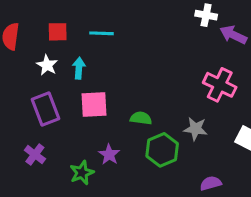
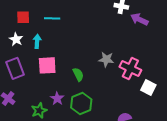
pink cross: (220, 85) -> (130, 68), moved
green semicircle: (141, 118) -> (78, 74), turned 56
gray star: (195, 129) -> (106, 59), moved
green hexagon: (162, 150) -> (81, 104), moved

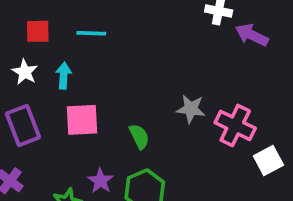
white square: (148, 87) -> (268, 161), turned 35

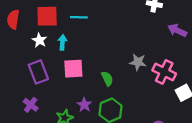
red square: (38, 31) -> (47, 16), size x1.5
purple arrow: (252, 35) -> (177, 30), moved

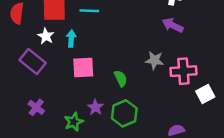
purple arrow: (177, 30) -> (173, 25), moved
purple rectangle: (38, 72) -> (33, 61), moved, turned -30
pink cross: (164, 72) -> (183, 71), turned -30

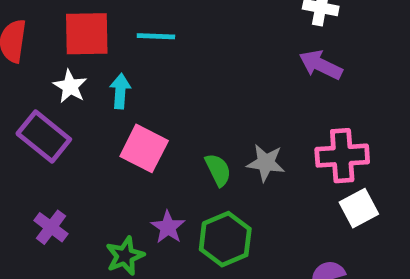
gray star: (155, 60) -> (266, 163), moved
pink square: (83, 68) -> (144, 148), turned 30
white square: (205, 94) -> (359, 208), moved

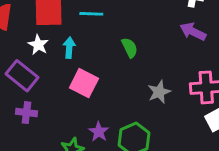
gray star: (266, 163) -> (159, 92), turned -30
green semicircle: (218, 170) -> (130, 48), moved
purple cross: (51, 227) -> (26, 113), moved, turned -30

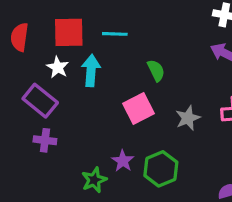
cyan arrow: (69, 48) -> (91, 70), size x1.4
pink square: (84, 83) -> (139, 109), moved, turned 36

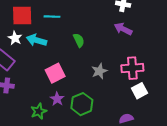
cyan arrow: (91, 70) -> (37, 40), turned -78
pink square: (139, 109) -> (55, 73), moved

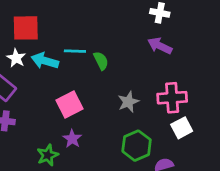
cyan line: (52, 17) -> (75, 51), moved
green hexagon: (82, 104) -> (137, 146), moved

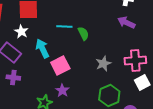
cyan arrow: (45, 61) -> (42, 49), moved, turned 48

